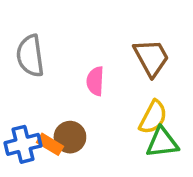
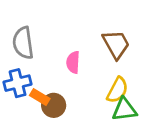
blue cross: (23, 144) -> (18, 83), moved
orange rectangle: (50, 144) -> (40, 97), moved

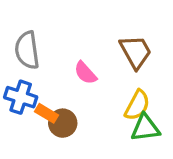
pink semicircle: (73, 62) -> (85, 73), turned -45
blue cross: (18, 83) -> (21, 97), turned 32

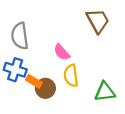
brown trapezoid: (136, 52) -> (98, 21), moved
yellow semicircle: (137, 105) -> (71, 76), moved, turned 145

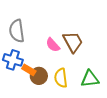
brown trapezoid: (98, 21) -> (73, 42), moved
yellow semicircle: (71, 76) -> (61, 78), moved

